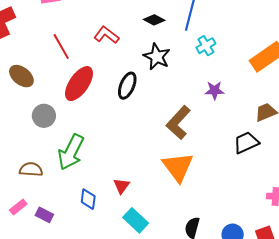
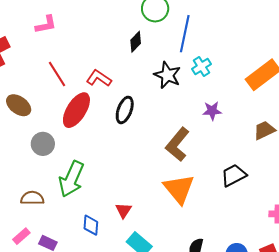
black diamond: (154, 20) -> (136, 42), moved, turned -70
red L-shape: (106, 35) -> (99, 78), moved
black star: (157, 57) -> (167, 75), moved
black trapezoid: (246, 143) -> (234, 175), moved

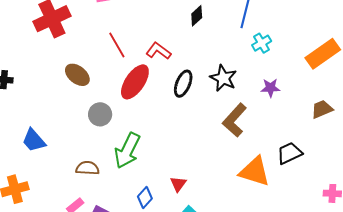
black star: (167, 75) -> (223, 78), moved
orange triangle: (179, 189) -> (255, 171), moved, turned -36
blue diamond: (91, 225) -> (145, 197), turned 35

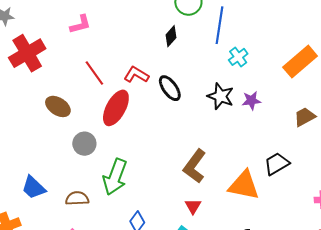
black star: (223, 78) -> (221, 96), moved
black ellipse: (183, 84) -> (170, 88), moved, turned -52
brown L-shape: (235, 120) -> (195, 166), moved
blue trapezoid: (34, 140) -> (34, 188), moved
red triangle: (178, 184) -> (193, 206), moved

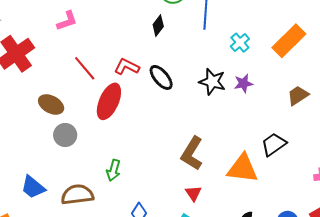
cyan cross: (238, 57) -> (240, 43), moved
gray circle: (84, 144) -> (65, 135), moved
green arrow: (115, 177) -> (113, 170), size x0.6
brown semicircle: (77, 198) -> (77, 195), size x1.4

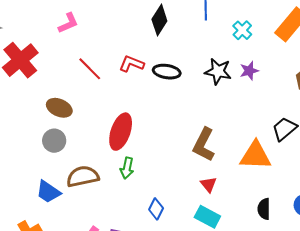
black diamond: (158, 26) -> (159, 20), size x1.4
black ellipse: (161, 77) -> (167, 72), turned -36
red ellipse: (109, 101) -> (121, 132), moved
gray circle: (65, 135) -> (54, 141), moved
brown semicircle: (77, 195) -> (83, 176), moved

